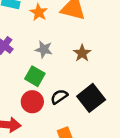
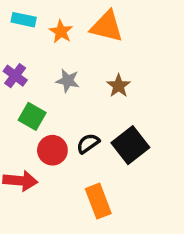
green square: (35, 76) -> (32, 116), moved

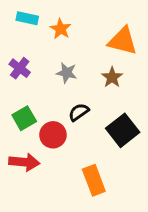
orange triangle: (107, 26) -> (123, 41), moved
green square: (32, 116) -> (24, 118), moved, turned 30
black semicircle: (88, 143) -> (79, 112), moved

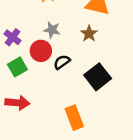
purple cross: (20, 68) -> (12, 37), moved
red circle: (53, 135) -> (41, 51), moved

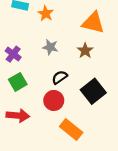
red circle: (41, 51) -> (54, 100), moved
orange rectangle: (74, 118) -> (71, 129), turned -30

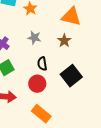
black semicircle: (60, 77) -> (42, 64), turned -64
orange rectangle: (71, 129) -> (41, 114), moved

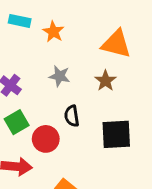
black square: (71, 76) -> (116, 134), turned 35
red circle: (37, 84) -> (46, 139), moved

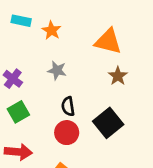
brown star: (105, 81) -> (118, 76), moved
black square: (116, 134) -> (108, 123), turned -36
red circle: (46, 139) -> (67, 133), moved

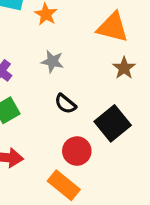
black semicircle: (68, 106) -> (65, 104), turned -42
red circle: (67, 133) -> (77, 151), moved

